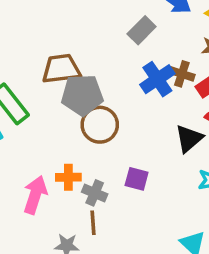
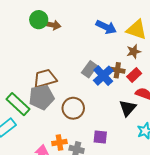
gray rectangle: (142, 30) -> (89, 69), moved
gray pentagon: (82, 95) -> (42, 97), moved

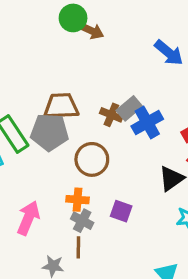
brown cross: (117, 70) -> (111, 115), moved
orange cross: (59, 142) -> (77, 200), moved

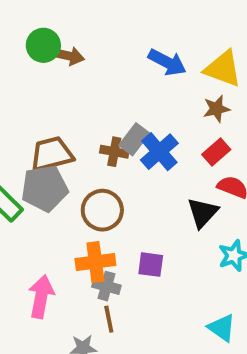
orange cross: (77, 200) -> (95, 262), size x1.4

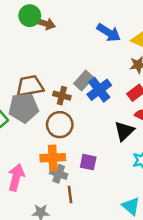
brown cross: (114, 152) -> (62, 96), moved
brown line: (109, 319) -> (70, 194), moved

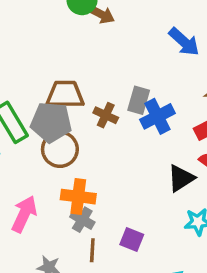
gray rectangle: (84, 81) -> (139, 100), turned -36
brown circle: (60, 125) -> (60, 149), moved
purple square: (88, 162) -> (132, 240), moved

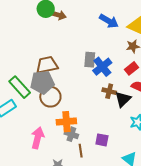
brown cross: (106, 115) -> (109, 91), moved

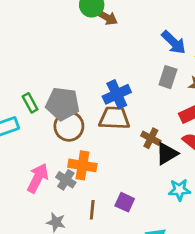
gray rectangle: (90, 60) -> (168, 77), moved
brown trapezoid: (47, 65) -> (114, 118), moved
blue cross: (102, 67) -> (117, 94), moved
green rectangle: (20, 87) -> (30, 103), size x0.6
gray cross: (71, 134) -> (66, 180), moved

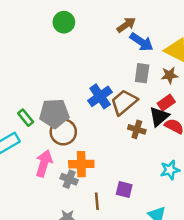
brown arrow: (107, 17) -> (126, 25), moved, turned -54
brown trapezoid: (114, 118) -> (124, 102), moved, turned -32
black triangle: (167, 154) -> (159, 117), moved
pink arrow: (38, 178) -> (44, 163), moved

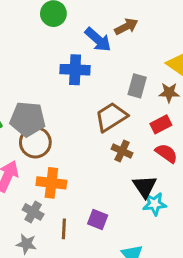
blue arrow: (142, 42) -> (98, 40), moved
blue cross: (100, 96) -> (75, 70), moved, turned 30
black triangle: (159, 117) -> (145, 186), moved, turned -30
gray cross: (69, 179) -> (33, 212), moved

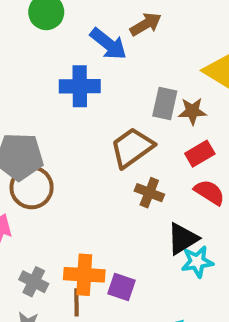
brown star: (169, 93) -> (192, 111), moved
orange cross: (51, 183) -> (84, 275), moved
black triangle: (145, 186) -> (183, 239), turned 35

